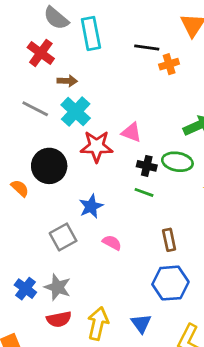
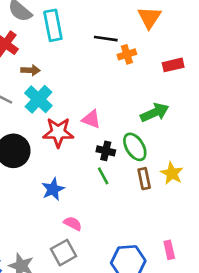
green ellipse: (177, 162) -> (135, 147), turned 48
green line: (144, 192) -> (103, 176), turned 42
gray square: (63, 237) -> (64, 253), moved
brown rectangle: (169, 240) -> (144, 179), moved

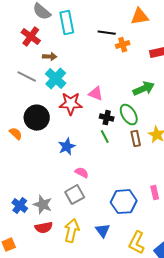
orange triangle: (149, 17) -> (140, 17), turned 48

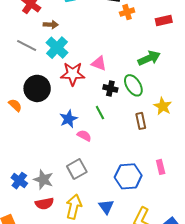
green line: (105, 137) -> (100, 113), moved
brown rectangle: (136, 139) -> (141, 121), moved
pink semicircle: (82, 173) -> (84, 136), moved

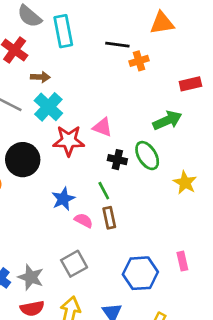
red rectangle: (164, 20) -> (190, 84), moved
brown rectangle: (141, 121) -> (109, 218), moved

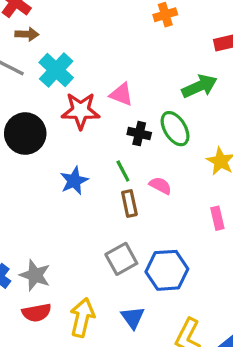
brown arrow: (40, 77) -> (27, 34), moved
pink semicircle: (84, 220) -> (160, 186), moved
pink rectangle: (182, 261) -> (217, 218), moved
gray square: (74, 264) -> (121, 259), moved

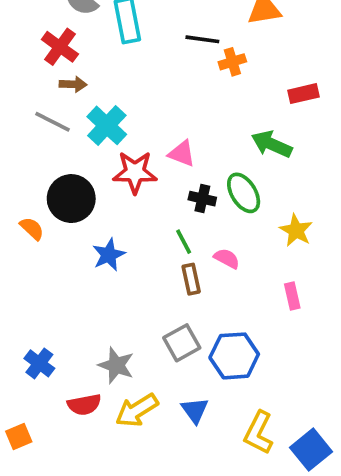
green arrow: (199, 86) -> (272, 144), turned -132
blue star: (74, 181) -> (109, 255), moved
gray star: (35, 275) -> (116, 365), moved
yellow arrow: (82, 318) -> (137, 410), turned -135

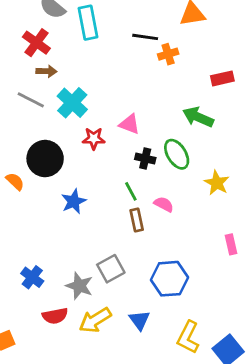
red star: (135, 172) -> (94, 138), size x0.7
pink rectangle: (292, 296) -> (231, 244), moved
gray square: (182, 343) -> (111, 269), moved
blue cross: (39, 363) -> (32, 277), moved

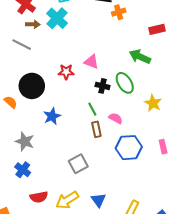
cyan cross: (72, 103) -> (57, 18), moved
blue hexagon: (170, 279) -> (129, 148), moved
gray star: (79, 286) -> (25, 141), moved

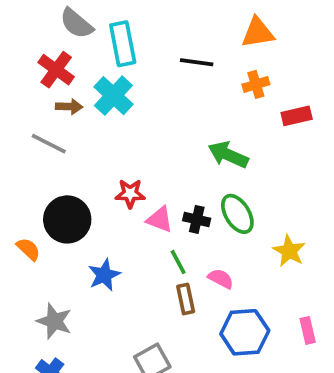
orange cross: (119, 12) -> (256, 84), moved
green arrow: (140, 57) -> (228, 155), moved
pink triangle: (91, 62) -> (160, 219), moved

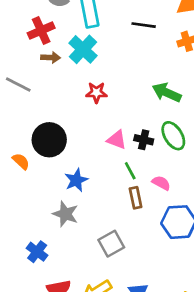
red cross: (56, 70) -> (41, 30), turned 30
gray line: (49, 144) -> (18, 84), moved
red star: (130, 194) -> (96, 93), moved
gray star: (54, 321) -> (65, 214), moved

